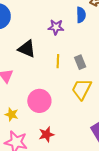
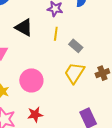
yellow line: (58, 61) -> (56, 34), moved
gray rectangle: (80, 62) -> (76, 46), turned -32

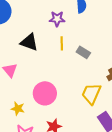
yellow trapezoid: (74, 73) -> (91, 94), moved

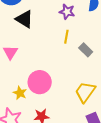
black triangle: (29, 42) -> (24, 19), moved
yellow star: (18, 109) -> (20, 93), moved

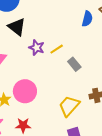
purple star: (67, 12) -> (37, 48), moved
yellow line: (66, 37) -> (57, 49), turned 40

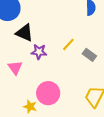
purple star: (37, 48) -> (39, 52), moved

